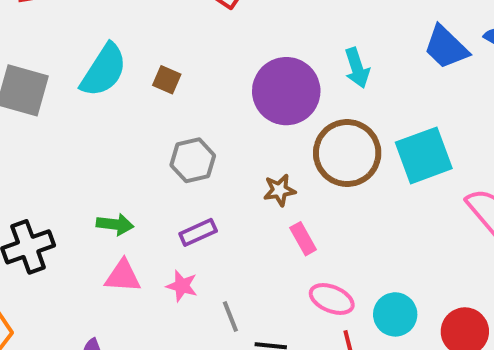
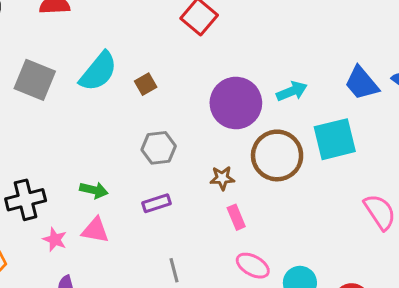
cyan arrow: (357, 68) -> (292, 91), turned -100
brown square: (167, 80) -> (146, 84), turned 30
cyan square: (424, 155) -> (335, 139), moved
pink star: (182, 286) -> (55, 239), moved

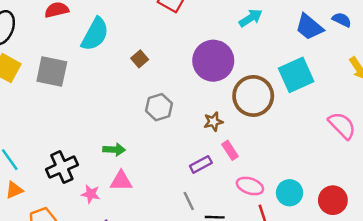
cyan semicircle: (98, 71) -> (95, 34), moved
cyan arrow: (292, 91) -> (251, 18), moved
purple rectangle: (156, 203) -> (201, 164), moved

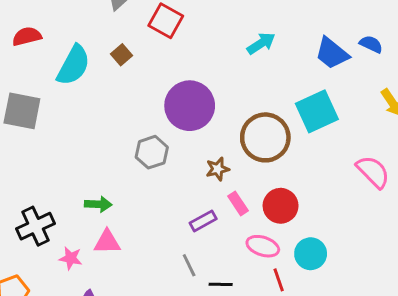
brown square: (140, 59) -> (121, 55), moved
purple circle: (213, 61) -> (190, 106), moved
red circle: (333, 200) -> (281, 206), moved

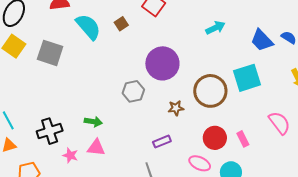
cyan semicircle: (73, 65) -> (88, 27), turned -76
pink rectangle: (238, 203) -> (243, 139), moved

